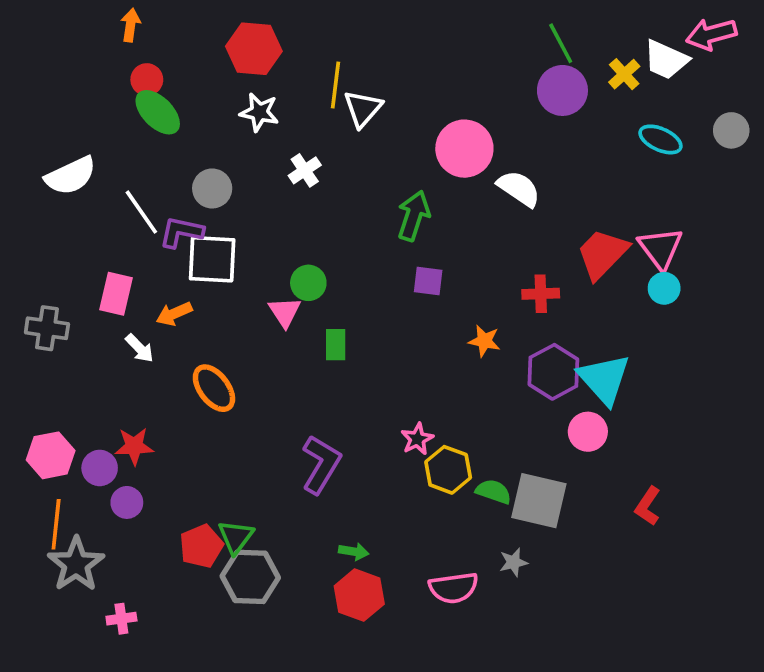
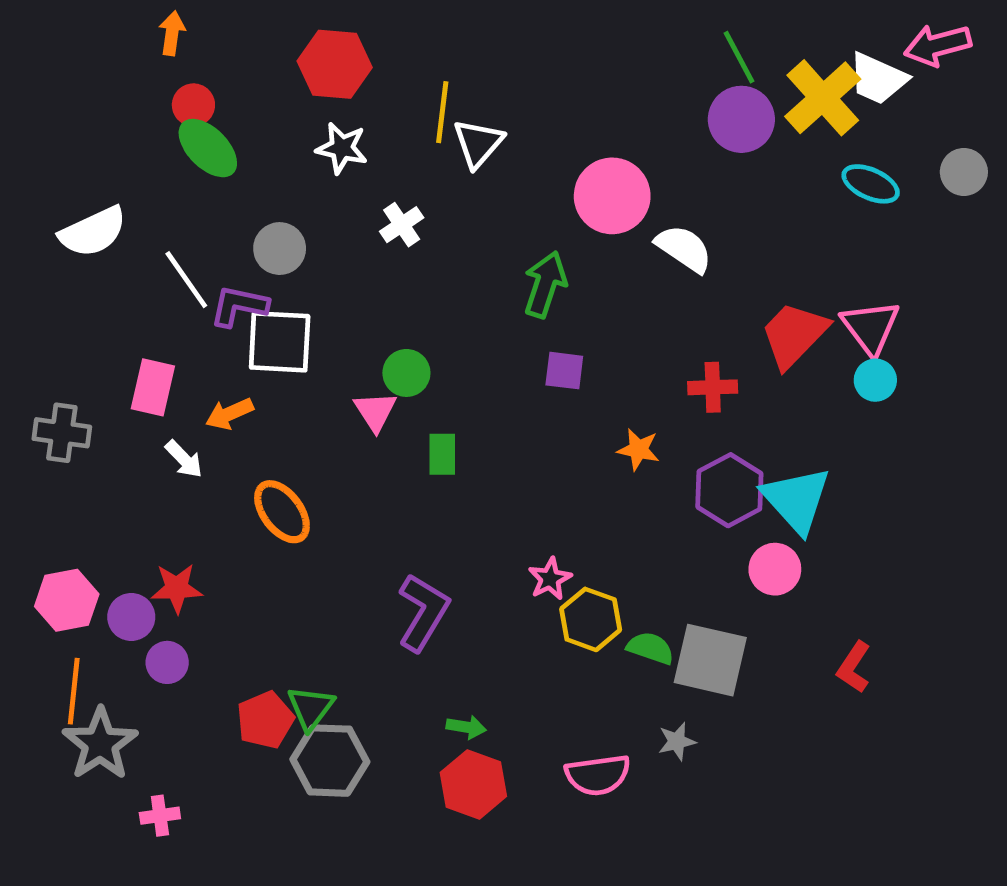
yellow cross: (624, 74) -> (823, 98), size x1.8

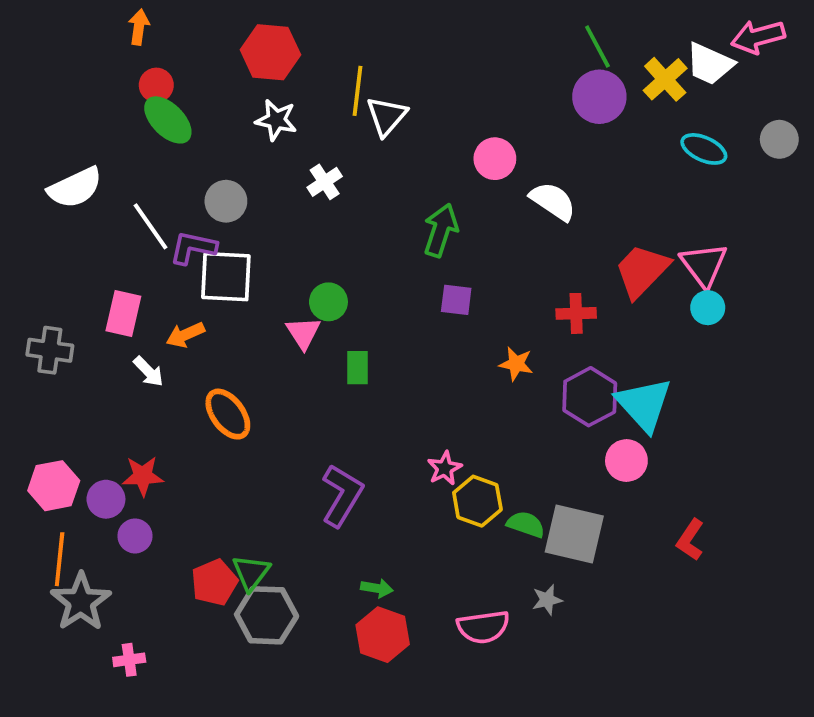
yellow cross: (823, 98) -> (665, 79), size x0.7
pink circle: (612, 196) -> (495, 159), size x0.7

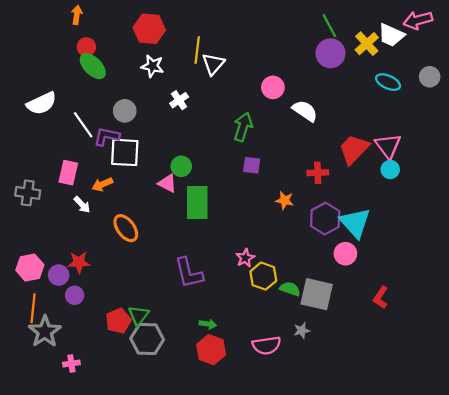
pink triangle: (303, 333) -> (167, 183), turned -30
green rectangle: (358, 368) -> (197, 203), size x1.8
purple L-shape: (342, 495) -> (189, 273), turned 136

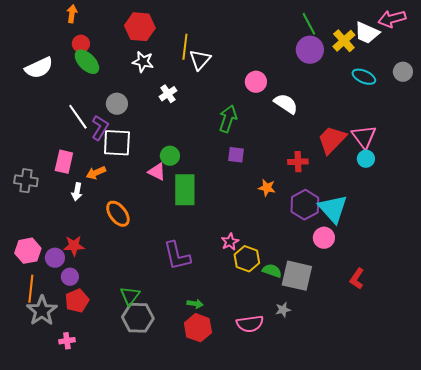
white semicircle: (42, 103) -> (39, 68), moved
purple L-shape: (107, 136) -> (100, 128), turned 110
white arrow: (82, 205) -> (77, 192), turned 54
red pentagon: (118, 321) -> (77, 301), moved

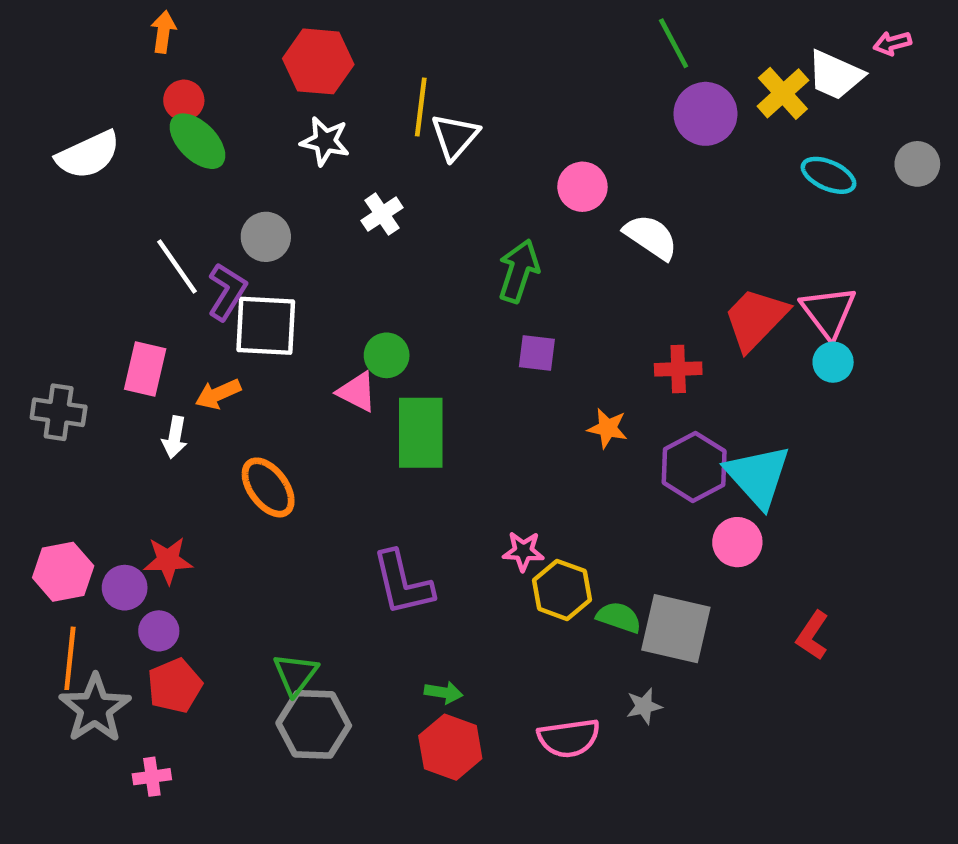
pink arrow: (392, 19) -> (892, 43), size x0.6
green line: (309, 24) -> (674, 43), moved
pink star: (230, 242) -> (523, 551), turned 30

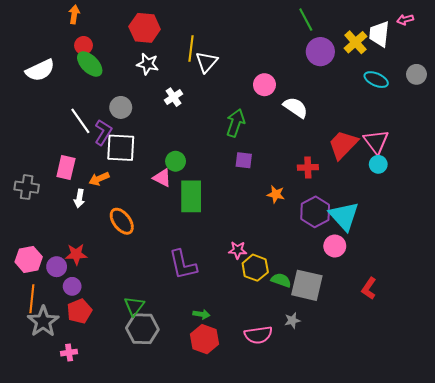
white trapezoid: (835, 75) -> (379, 34), turned 72

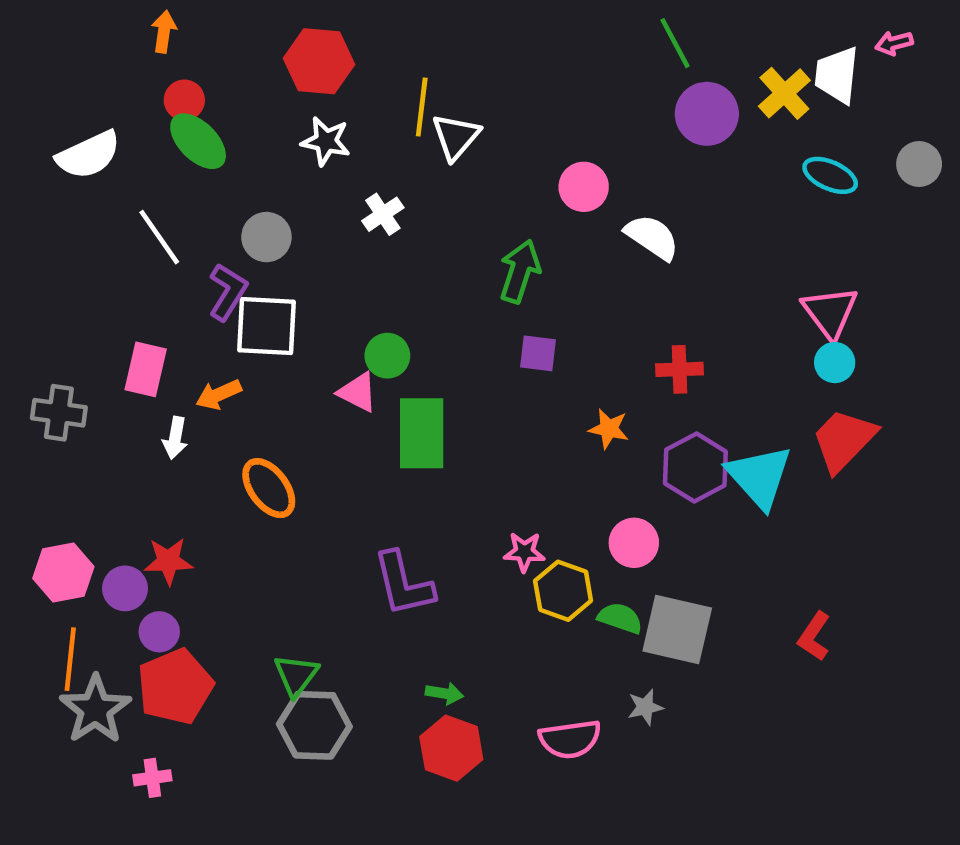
white line: (80, 121) -> (159, 237), moved
red trapezoid: (343, 145) -> (844, 440), moved
pink circle: (335, 246) -> (634, 543), moved
red pentagon: (79, 311) -> (175, 687), size x1.4

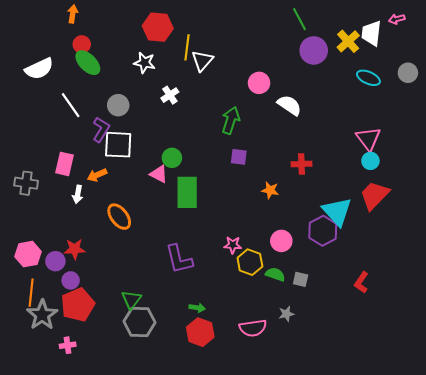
red hexagon: (319, 61) -> (158, 27), moved
purple hexagon: (695, 467) -> (323, 231), moved
gray square: (677, 630) -> (301, 279), size x0.5

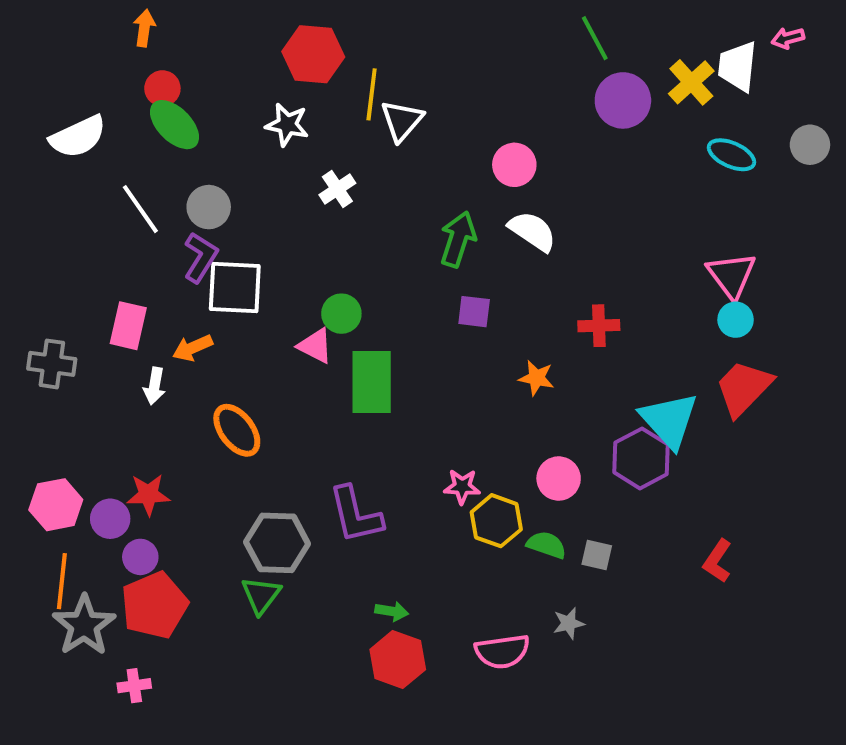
gray circle: (118, 105) -> (209, 207), moved
white semicircle: (289, 105) -> (532, 231), moved
gray hexagon: (139, 322) -> (277, 543), moved

